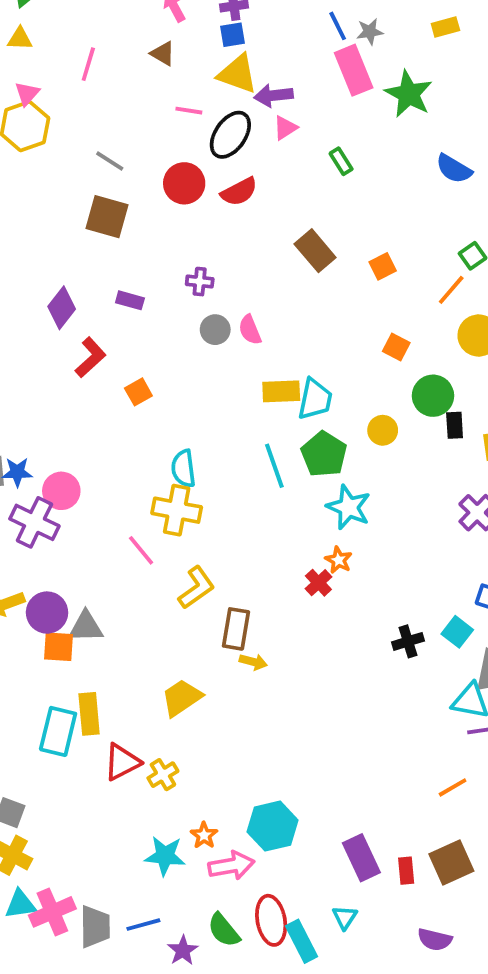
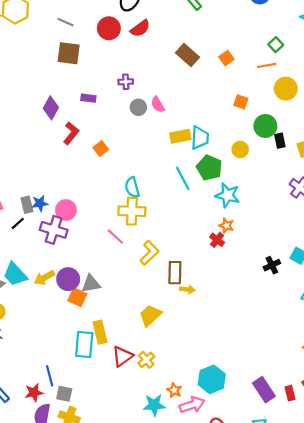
orange line: (451, 290) -> (267, 65), turned 48
orange square: (58, 647) -> (77, 297), turned 30

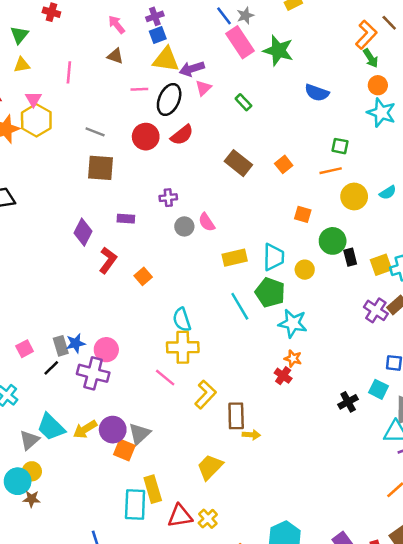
green square: (276, 45) -> (340, 146), turned -32
cyan trapezoid: (200, 138) -> (274, 257), moved
gray triangle: (91, 284) -> (139, 434), turned -30
red triangle: (122, 356) -> (180, 516), turned 30

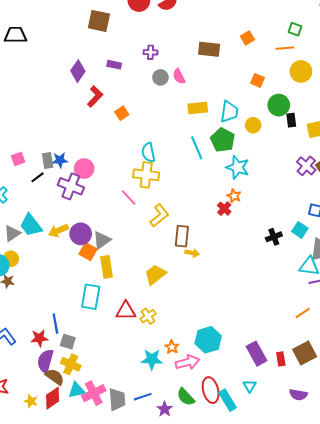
brown rectangle: (238, 163) -> (209, 49), moved, turned -40
yellow rectangle: (153, 489) -> (107, 267), moved

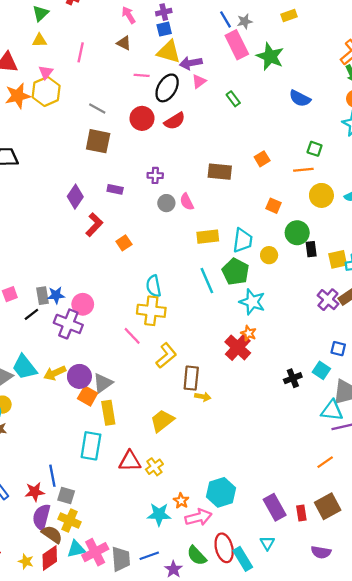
red cross: (224, 209) -> (238, 347), size x1.6

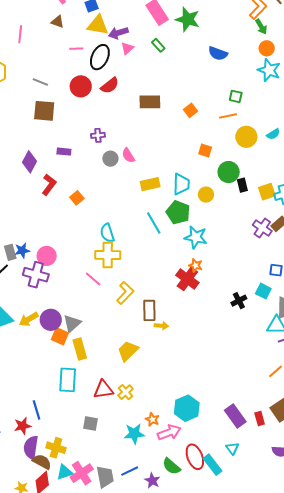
green rectangle: (233, 99) -> (158, 45), moved
brown rectangle: (220, 172) -> (150, 102), moved
gray square: (66, 495) -> (91, 423), moved

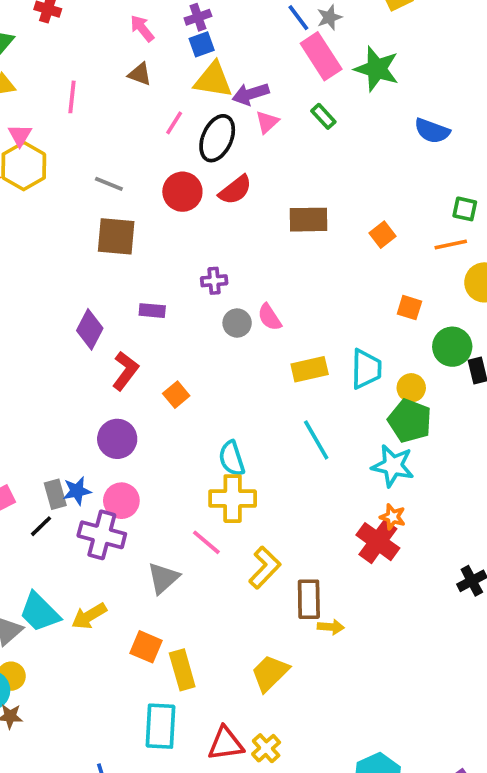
pink line: (76, 49) -> (174, 123), turned -56
green pentagon: (178, 212) -> (410, 421), moved
purple circle: (51, 320) -> (117, 439), moved
gray triangle: (72, 323) -> (163, 578), moved

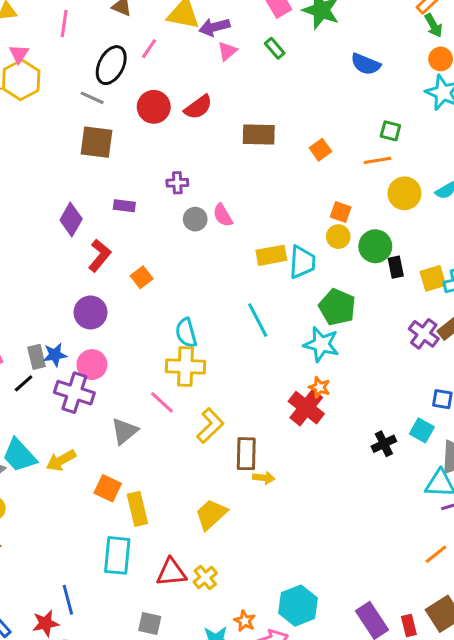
black ellipse: (217, 138) -> (111, 65), moved
yellow rectangle: (310, 369) -> (271, 255), moved
yellow circle: (411, 388) -> (338, 237), moved

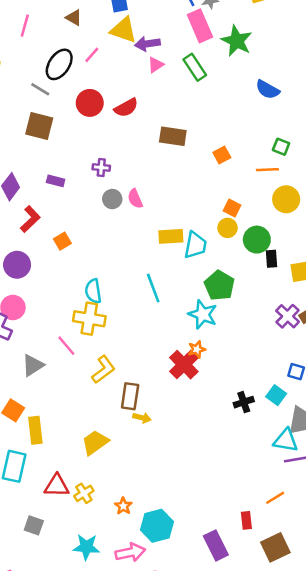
green rectangle: (275, 48) -> (195, 67), size x1.5
orange star: (319, 387) -> (197, 349), turned 30
orange star: (245, 621) -> (123, 506), moved
red rectangle: (409, 625) -> (246, 520), moved

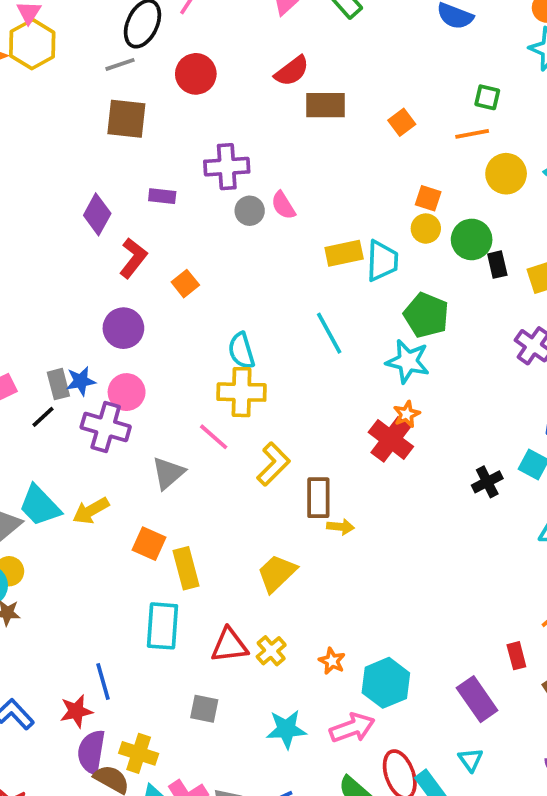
gray line: (40, 89) -> (120, 64), turned -42
red semicircle: (126, 108) -> (292, 71), moved
purple cross: (101, 167) -> (227, 167), size x1.6

